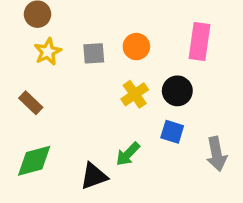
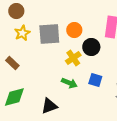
gray square: (94, 53) -> (49, 34), size x1.6
black circle: (177, 91) -> (91, 47), moved
green arrow: (128, 154) -> (69, 83), moved, turned -112

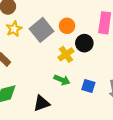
gray square: (49, 34) -> (42, 30), turned -35
blue square: (95, 80) -> (88, 86), moved

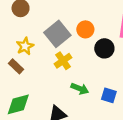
yellow star: (14, 29) -> (25, 46), moved
yellow cross: (66, 54) -> (63, 61), moved

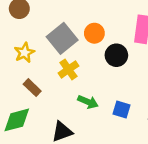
brown rectangle: (16, 66) -> (32, 88), moved

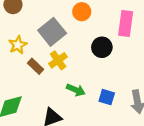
orange circle: (94, 33) -> (82, 12), moved
brown rectangle: (32, 88) -> (35, 66), moved

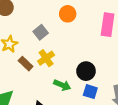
gray square: (52, 32) -> (41, 32), size x0.6
black circle: (102, 47) -> (86, 71), moved

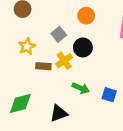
brown rectangle: (26, 64) -> (43, 66), turned -40
black circle: (86, 71) -> (83, 47), moved

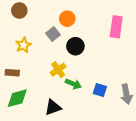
orange circle: (86, 16) -> (67, 19), moved
yellow cross: (64, 61) -> (58, 70), moved
brown rectangle: (43, 66) -> (12, 73), moved

